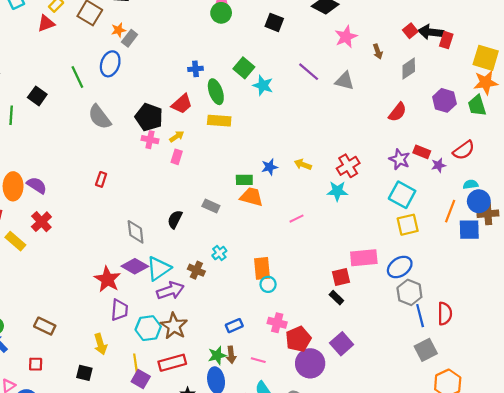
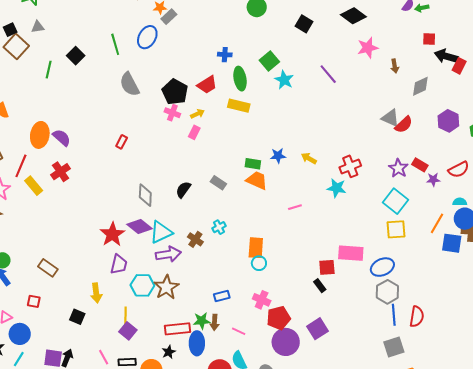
red square: (410, 31) -> (429, 39), moved, turned 32
gray triangle: (345, 81) -> (390, 118), moved
red rectangle: (172, 363) -> (177, 329), moved

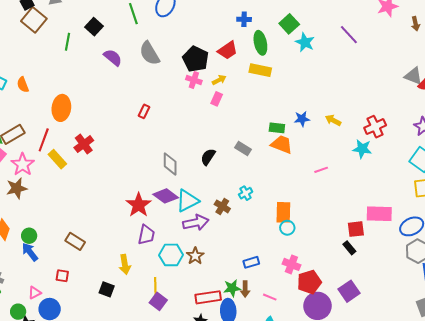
purple semicircle: (62, 138) -> (113, 57), moved
brown star: (166, 287) -> (195, 256), size x0.7

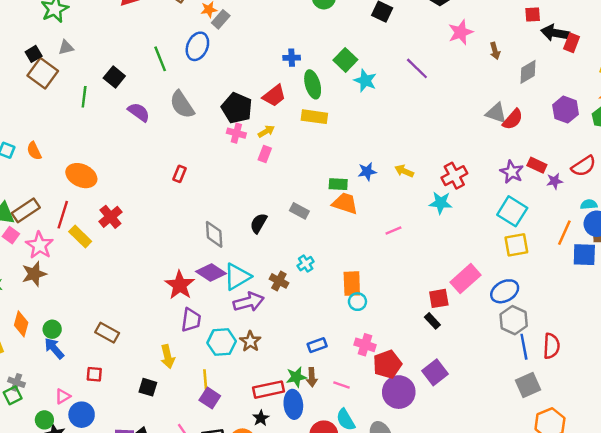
orange ellipse: (61, 108) -> (81, 176), turned -70
pink rectangle: (379, 214) -> (465, 279), turned -40

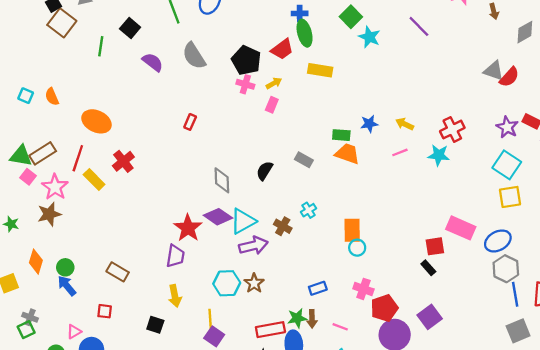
green ellipse: (313, 84) -> (305, 33), moved
pink line: (393, 231) -> (400, 152), moved
pink rectangle: (465, 279) -> (461, 228), turned 64
purple trapezoid: (191, 320) -> (175, 256), moved

